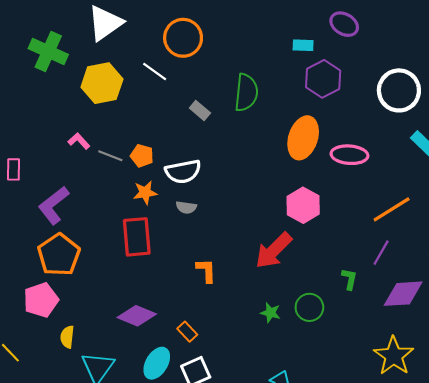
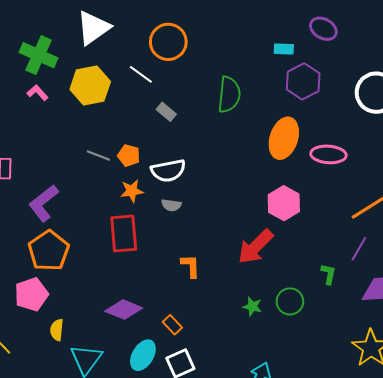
gray rectangle: (200, 110) -> (166, 112), moved
pink L-shape: (79, 141) -> (37, 93), moved

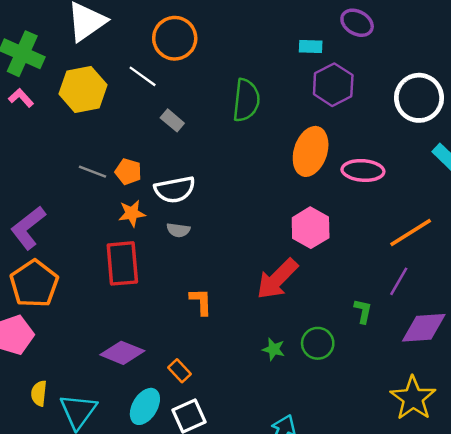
yellow semicircle: (57, 330) -> (39, 393), moved

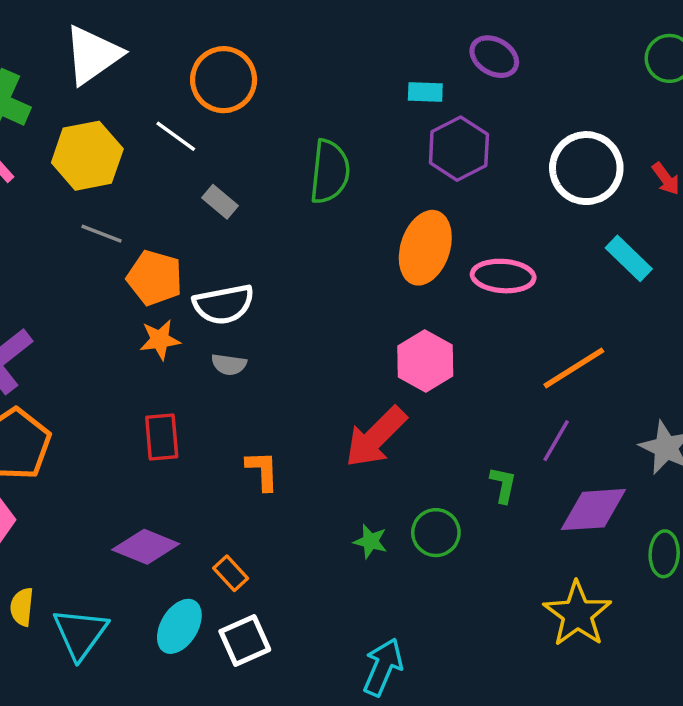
gray line: (92, 172) -> (101, 234), moved
orange pentagon: (128, 172) -> (155, 278), size x1.4
red rectangle: (122, 263) -> (162, 437), moved, size x0.7

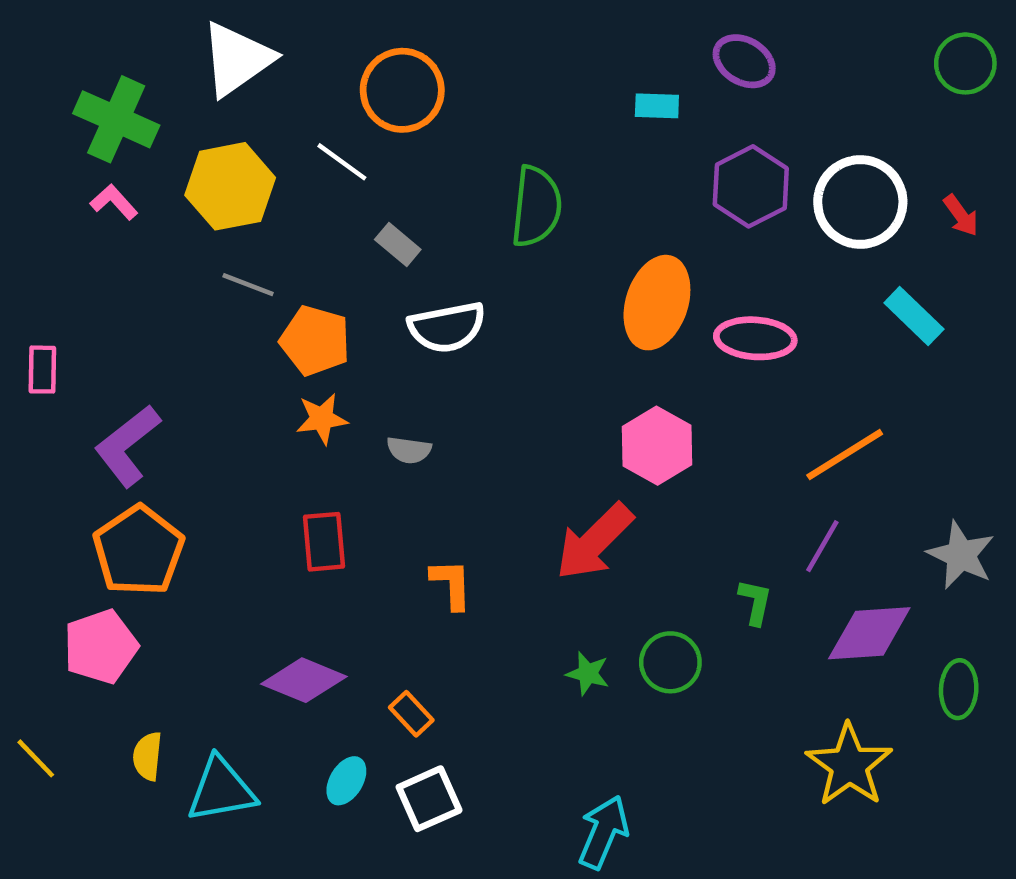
purple hexagon: (459, 149) -> (751, 186), moved
white semicircle: (224, 304) -> (447, 327), moved
cyan ellipse: (179, 626) -> (346, 781), size x0.7
cyan triangle: (80, 633) -> (221, 790), turned 44

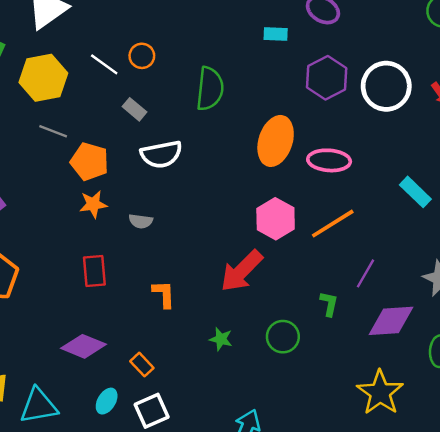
orange circle: (402, 90) -> (142, 56), moved, size x0.6
cyan rectangle: (914, 316) -> (415, 192), moved
orange line: (845, 455) -> (333, 224), moved
green star: (588, 674) -> (221, 339), moved

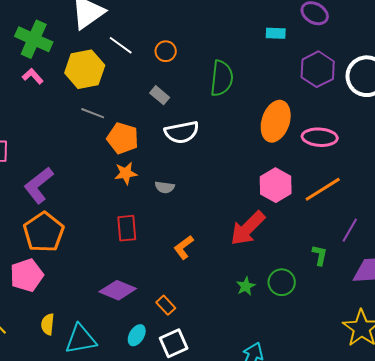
white line: (104, 64) -> (121, 45), moved
orange L-shape: (164, 294) -> (184, 247), turned -125
green star: (221, 339) -> (246, 286), moved, turned 30

